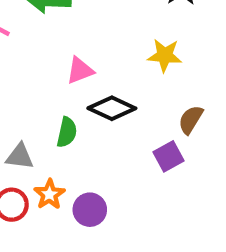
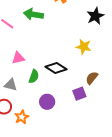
pink triangle: (80, 70) -> (18, 58), moved
orange star: (49, 194) -> (22, 117), moved
purple circle: (90, 210) -> (47, 102), moved

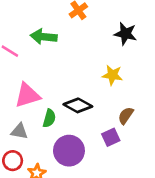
black star: (95, 16) -> (125, 34), turned -30
pink triangle: (18, 58) -> (27, 95), size x1.5
purple circle: (47, 102) -> (69, 151), size x1.5

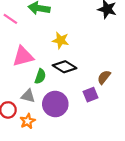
yellow star: (112, 75) -> (61, 40), moved
gray triangle: (19, 131) -> (28, 96), moved

